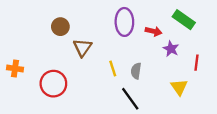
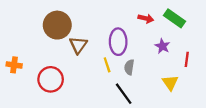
purple ellipse: (124, 22) -> (118, 42), moved
brown circle: (60, 27) -> (57, 25), size x1.6
red arrow: (153, 31) -> (146, 18), moved

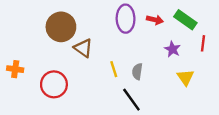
purple ellipse: (118, 42) -> (126, 19), moved
brown triangle: (78, 45) -> (83, 48), turned -30
red line: (187, 59) -> (203, 43), moved
yellow triangle: (170, 83) -> (185, 77), moved

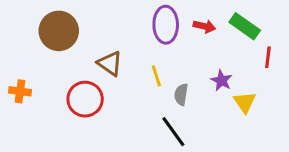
brown circle: (61, 27) -> (59, 31), moved
purple star: (172, 49) -> (221, 80), moved
yellow line: (114, 69) -> (156, 76), moved
red circle: (54, 84) -> (85, 99), moved

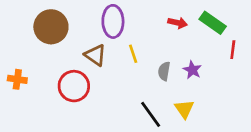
purple ellipse: (166, 25) -> (113, 21), moved
yellow line: (156, 76) -> (133, 54), moved
gray semicircle: (181, 94) -> (164, 71), moved
yellow triangle: (245, 102) -> (184, 109), moved

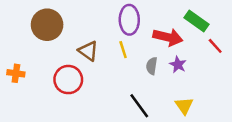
purple ellipse: (113, 21) -> (129, 20), moved
red arrow: (178, 23) -> (168, 37), moved, size x1.6
red line: (233, 50) -> (215, 46), turned -49
yellow triangle: (184, 109) -> (184, 106), moved

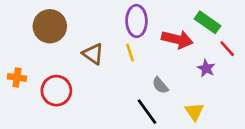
purple star: (178, 65) -> (206, 68), moved
gray semicircle: (152, 66) -> (160, 85), moved, turned -49
red circle: (68, 80) -> (56, 91), moved

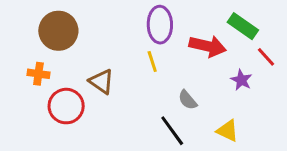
brown triangle: (93, 54) -> (101, 81), moved
orange cross: (17, 77) -> (38, 74), moved
yellow triangle: (194, 112) -> (228, 131), turned -30

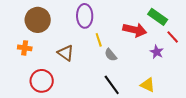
purple ellipse: (160, 25) -> (85, 16), moved
gray semicircle: (188, 100) -> (111, 55), moved
red circle: (66, 106) -> (42, 81), moved

